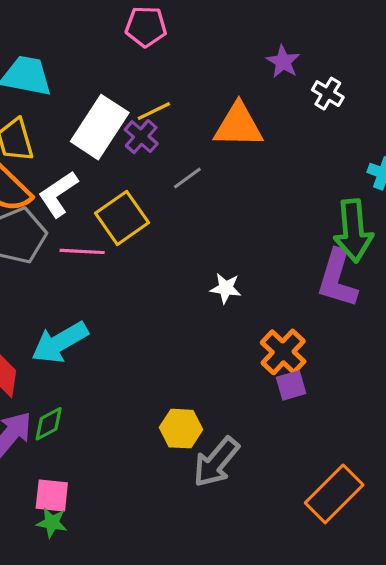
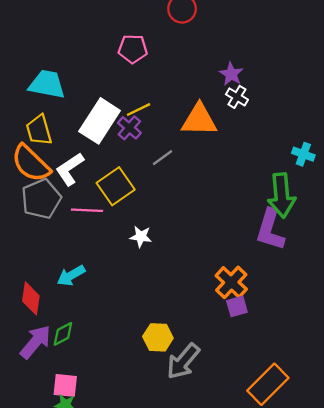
white cross: (328, 94) -> (237, 97), moved
white star: (226, 288) -> (141, 237), moved
cyan arrow: (60, 342) -> (71, 276), size x0.7

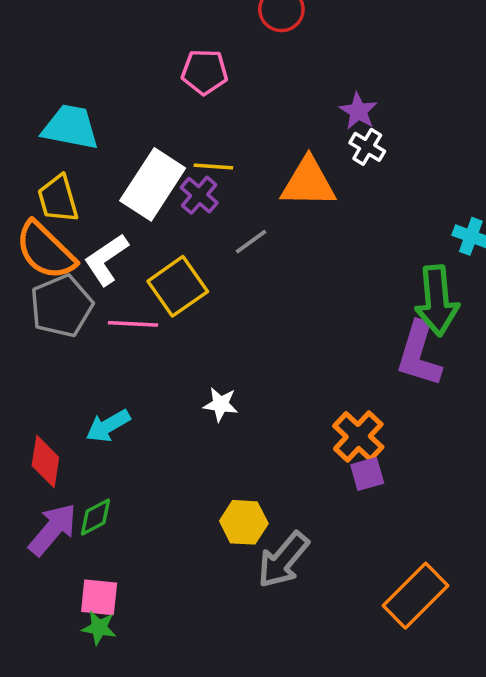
yellow line: (139, 110) -> (213, 167), turned 30
white star: (141, 237) -> (221, 404), moved

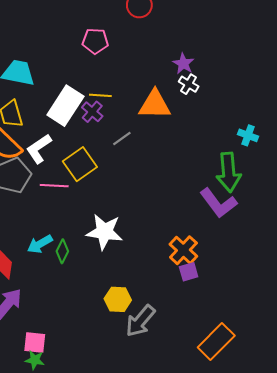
purple L-shape: (419, 354) -> (218, 203), turned -54
white star: (221, 404) -> (104, 232), size x1.8
green diamond: (95, 517) -> (62, 251), moved, turned -35

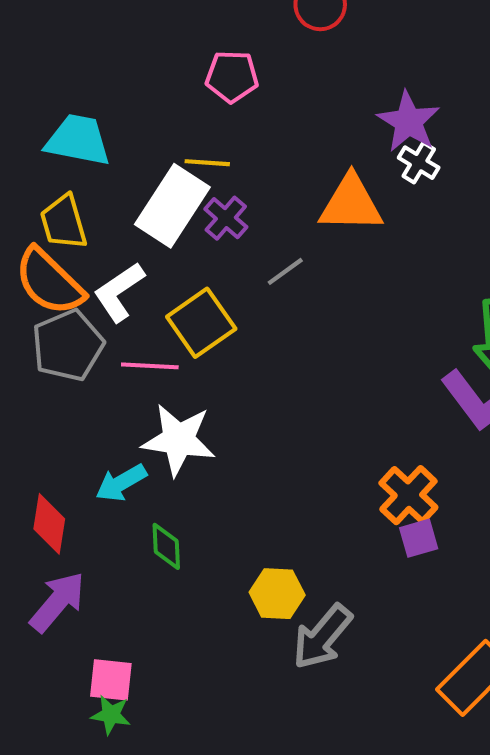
purple star: (183, 64) -> (408, 122), size x1.4
yellow line: (100, 95) -> (207, 163), moved
white star: (104, 232) -> (179, 440), moved
green diamond: (62, 251) -> (166, 546), moved, turned -30

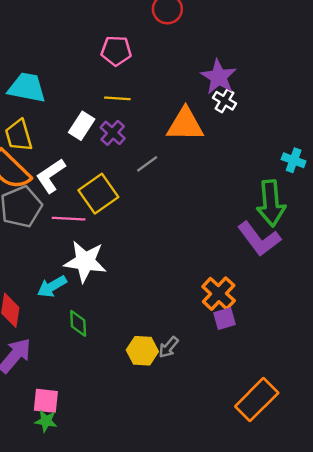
yellow line: (207, 163) -> (117, 98), moved
white rectangle: (172, 206) -> (82, 126), size x0.6
gray arrow: (322, 637) -> (169, 347), moved, size x0.6

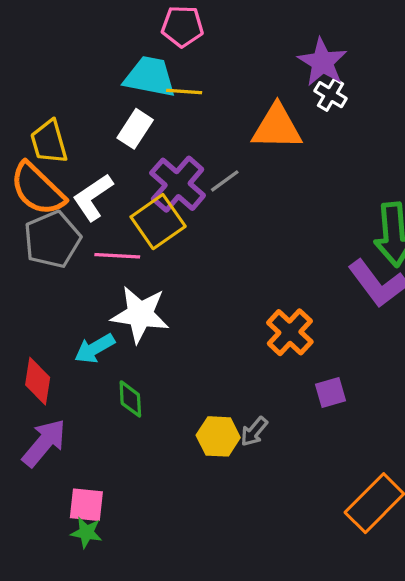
cyan trapezoid: (27, 88) -> (150, 77), moved
purple cross: (113, 133) -> (178, 184), moved, size x1.6
orange cross: (219, 294) -> (290, 332), moved

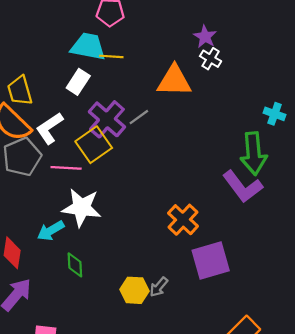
purple star: (322, 62) -> (205, 37), size x0.7
purple square: (331, 392) -> (211, 260), size x1.8

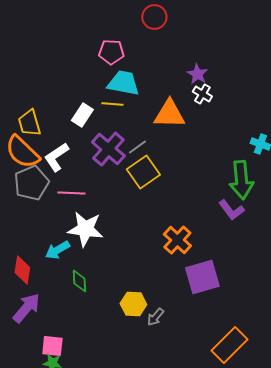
cyan trapezoid: (88, 47) -> (123, 83), moved
yellow line: (111, 56) -> (112, 104), moved
yellow square: (94, 145) -> (143, 172), moved
purple L-shape: (243, 187) -> (231, 210), size x0.7
gray arrow: (159, 287) -> (155, 317), moved

